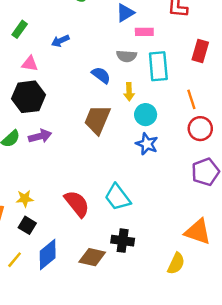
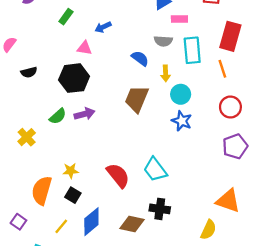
red rectangle: (200, 51) -> (230, 36), size x1.4
pink triangle: (30, 64) -> (84, 48), moved
orange line: (191, 99) -> (222, 69), moved

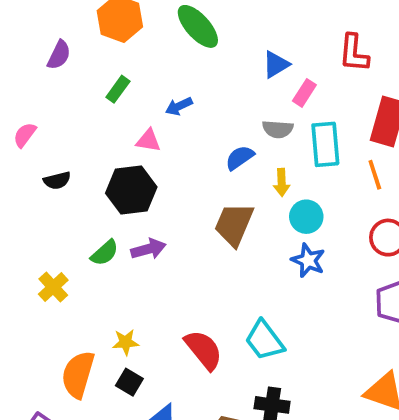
pink rectangle: (179, 19) -> (304, 93), turned -56
blue semicircle: (140, 58) -> (240, 158), turned -72

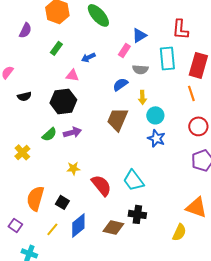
pink rectangle: (304, 93) -> (124, 50), moved
cyan rectangle: (325, 144) -> (167, 58), moved
yellow star: (126, 342) -> (73, 168), moved

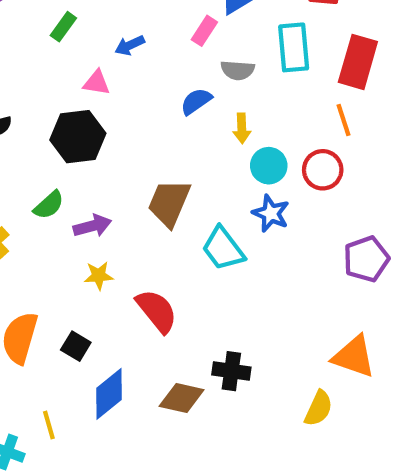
brown trapezoid: (117, 119) -> (169, 203), moved
red circle: (198, 126) -> (323, 170), moved
purple arrow: (72, 132) -> (92, 226), moved
cyan trapezoid: (133, 180) -> (223, 249), moved
yellow line: (52, 229) -> (49, 425), moved, turned -56

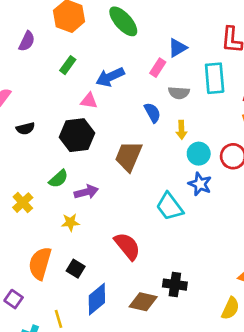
blue arrow: (130, 45) -> (110, 77), size x1.5
blue semicircle: (196, 101) -> (152, 113), turned 96
brown trapezoid: (169, 203) -> (129, 156), moved
yellow star: (99, 276) -> (70, 222), moved

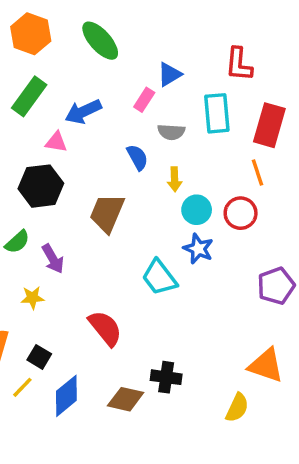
green rectangle: (68, 65) -> (29, 96), size x1.6
purple arrow: (86, 192) -> (53, 259), turned 75
yellow line: (58, 319) -> (22, 387), moved, turned 60

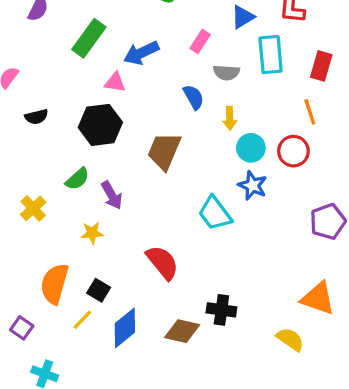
blue triangle: (170, 74) -> (243, 17), moved
red rectangle: (269, 125) -> (321, 66), size x0.7
yellow semicircle: (237, 408) -> (290, 339), turned -80

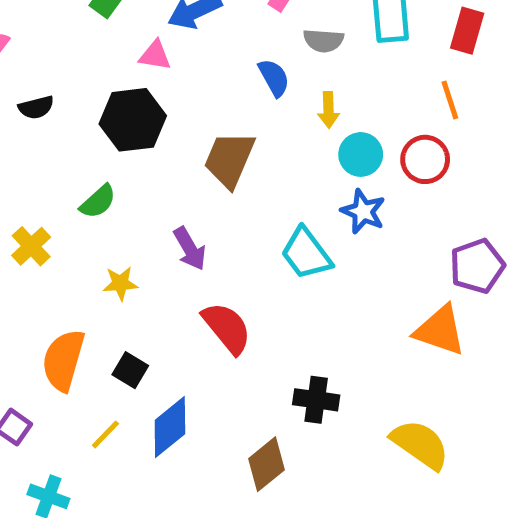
purple arrow: (112, 195) -> (190, 249), moved
orange triangle: (318, 298) -> (440, 330), moved
yellow line: (82, 320) -> (105, 434), moved
brown diamond: (182, 331) -> (267, 464), moved, turned -52
yellow semicircle: (290, 339) -> (420, 444), size x1.4

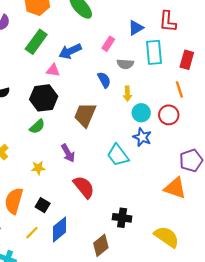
green semicircle: (98, 202) -> (37, 127), moved

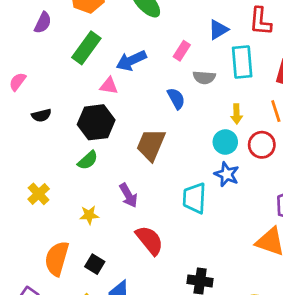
yellow arrow: (127, 94) -> (237, 114), moved
cyan trapezoid: (118, 155) -> (194, 198), turned 40

